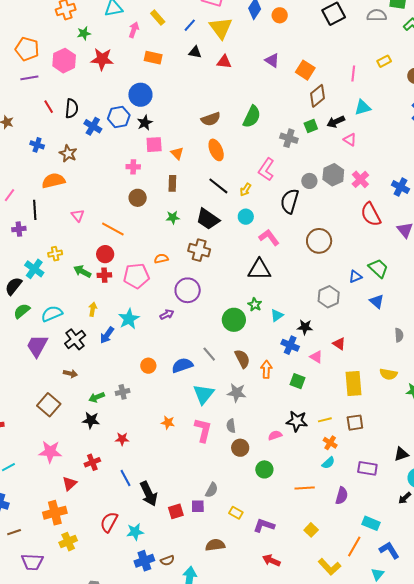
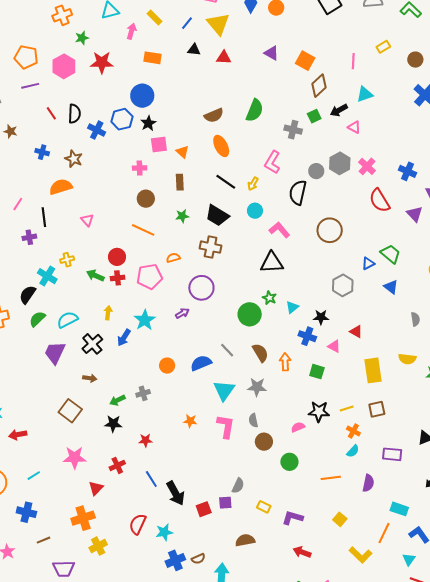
orange line: (113, 229) -> (143, 230), moved

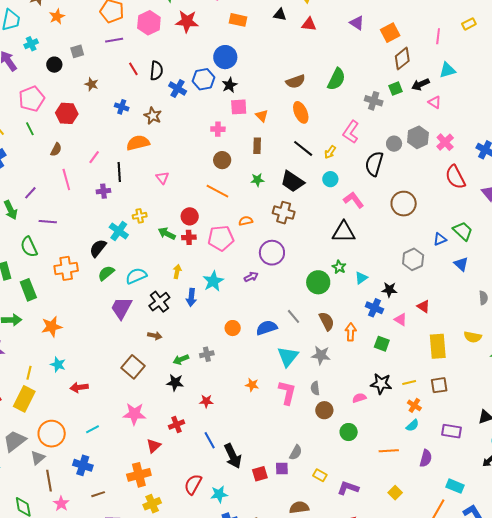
orange square: (305, 61) -> (390, 33), turned 30
blue arrow: (124, 338) -> (191, 297), turned -30

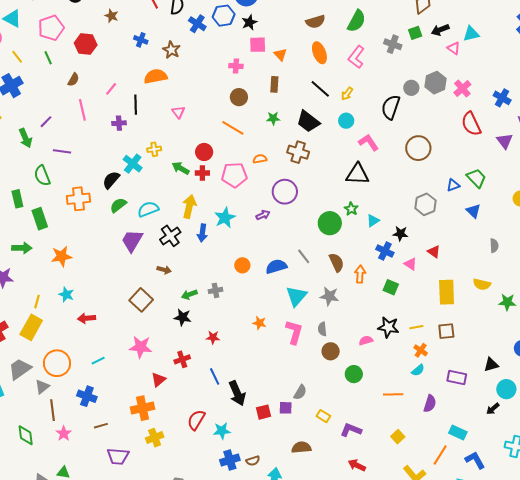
cyan triangle: (447, 70) -> (471, 34), moved
pink L-shape: (351, 132) -> (356, 57), moved
yellow arrow: (177, 271) -> (189, 207), size x1.6

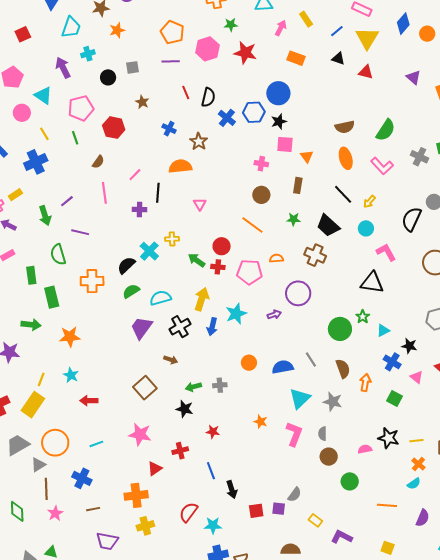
pink L-shape: (356, 57) -> (382, 166), turned -85
black arrow: (237, 393) -> (232, 490), size x0.7
yellow square: (398, 437) -> (388, 548), turned -32

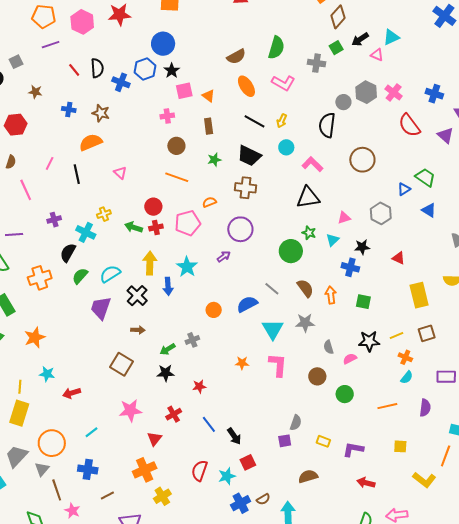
purple cross: (140, 210) -> (54, 220), moved
pink triangle: (416, 377) -> (344, 218), moved, turned -40
gray semicircle: (323, 434) -> (329, 347), moved
red square: (256, 511) -> (248, 462), moved

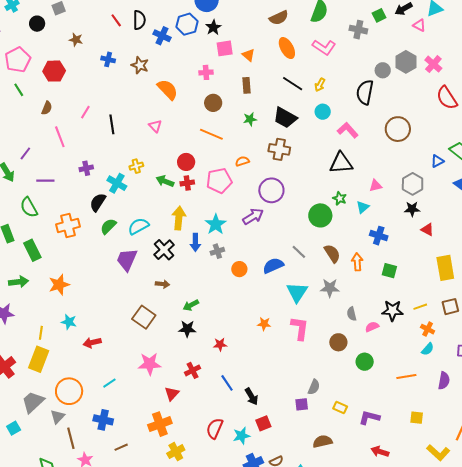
orange semicircle: (91, 142) -> (168, 90), moved, turned 65
black star: (362, 247) -> (412, 209), moved
purple arrow: (224, 256) -> (253, 216), size x1.5
gray cross: (192, 340) -> (217, 251), moved

